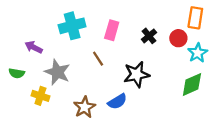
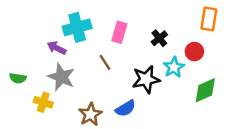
red circle: (178, 38) -> (194, 52), moved
purple arrow: (34, 47) -> (57, 48), moved
cyan star: (198, 53) -> (174, 67), moved

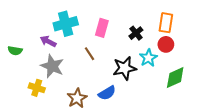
orange rectangle: (209, 19) -> (166, 23), moved
green semicircle: (18, 78) -> (15, 51), moved

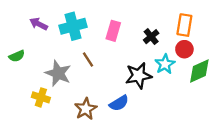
purple arrow: (48, 41) -> (39, 24), moved
green semicircle: (15, 51) -> (17, 56), turned -32
brown line: (89, 54) -> (88, 60), moved
green diamond: (175, 77) -> (199, 71), moved

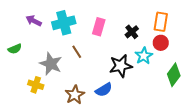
green diamond: (199, 71) -> (174, 75), moved, turned -30

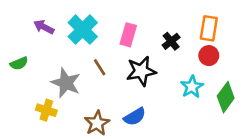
cyan cross: (64, 23) -> (83, 30), turned -30
cyan star: (144, 56) -> (192, 87), moved
black star: (121, 66) -> (141, 71), moved

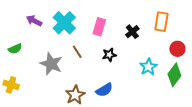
red circle: (209, 56) -> (177, 49), moved
black star: (141, 71) -> (109, 55), size x0.6
yellow cross: (46, 110) -> (11, 85), moved

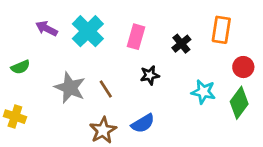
brown line: (77, 52) -> (106, 89), moved
cyan star: (148, 67) -> (203, 92), turned -30

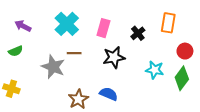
purple arrow: (47, 28) -> (23, 26), moved
black star: (150, 75) -> (114, 57), size x1.5
brown line: (106, 89) -> (74, 53), moved, turned -56
blue semicircle: (143, 123) -> (109, 94), turned -126

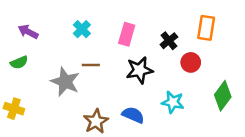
cyan cross: (67, 24) -> (82, 29), size x0.6
red circle: (185, 51) -> (191, 62), moved
cyan star: (155, 70) -> (173, 102), moved

